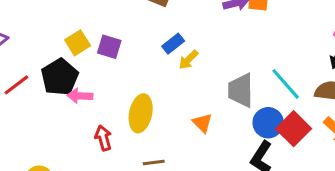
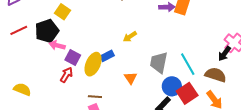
yellow square: (78, 43) -> (62, 12), turned -35
blue rectangle: (173, 44) -> (107, 56), moved
purple square: (109, 47) -> (73, 57), moved
red arrow: (103, 138) -> (66, 75), turned 35

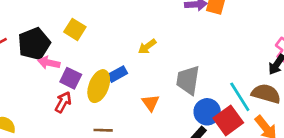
yellow square: (62, 12) -> (75, 29), moved
cyan line: (188, 64) -> (240, 97), moved

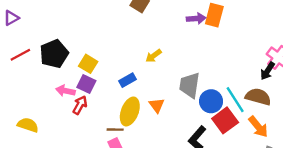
yellow square: (75, 29) -> (88, 64), moved
pink arrow: (49, 63) -> (65, 91), moved
yellow ellipse: (99, 86) -> (130, 112), moved
blue circle: (207, 112) -> (211, 101), moved

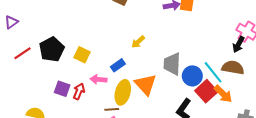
purple square: (86, 84) -> (62, 89), moved
pink arrow: (65, 91) -> (98, 79), moved
orange triangle: (157, 105) -> (146, 84), size x1.6
orange arrow: (258, 127) -> (223, 94), moved

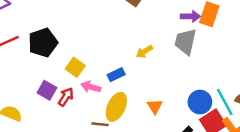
yellow square: (82, 55) -> (75, 67), moved
gray trapezoid: (172, 64) -> (185, 42), moved
orange triangle: (146, 84) -> (155, 106), moved, size x0.6

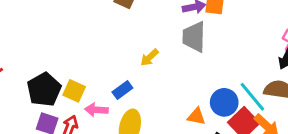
black pentagon: (43, 43) -> (44, 89), moved
orange triangle: (155, 106) -> (196, 116), moved, turned -35

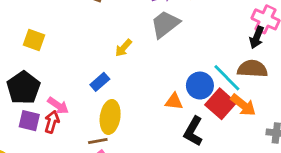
gray trapezoid: (194, 37) -> (165, 24), turned 56
yellow square: (74, 91) -> (34, 40), moved
pink arrow: (96, 110) -> (58, 106), moved, turned -145

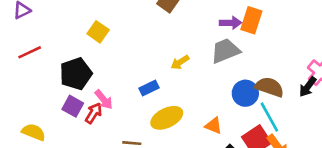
brown semicircle: (252, 69) -> (269, 87), moved
blue circle: (200, 86) -> (245, 93), moved
yellow ellipse: (110, 117) -> (167, 118), moved, turned 40

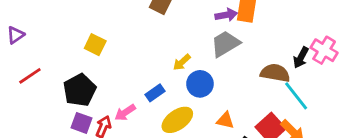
black arrow: (308, 87) -> (301, 57), moved
blue circle: (245, 93) -> (200, 84), moved
pink arrow: (104, 100) -> (125, 113), moved, turned 105
cyan line: (269, 117) -> (296, 96), moved

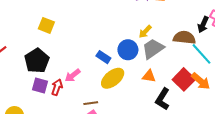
gray trapezoid: (225, 44) -> (153, 49), moved
yellow arrow: (182, 62) -> (145, 32), moved
blue rectangle: (155, 93) -> (103, 57), moved, turned 72

